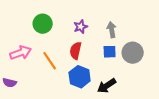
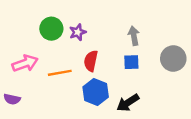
purple star: (81, 27) -> (78, 32), moved
gray circle: (133, 53) -> (173, 58), moved
orange line: (50, 61) -> (60, 73), turned -66

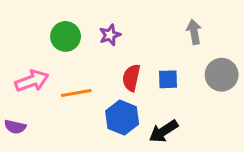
purple star: (78, 32) -> (110, 35), moved
gray arrow: (134, 36) -> (194, 32), moved
red semicircle: (91, 61) -> (131, 78), moved

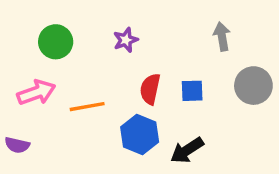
green circle: (66, 36) -> (56, 42), moved

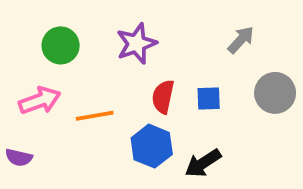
gray arrow: (222, 37) -> (241, 40), turned 52
purple star: (126, 40) -> (136, 44), size x1.5

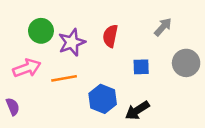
purple star: (136, 44) -> (72, 42), moved
red semicircle: (163, 97) -> (110, 36), moved
purple semicircle: (19, 157) -> (13, 107), turned -126

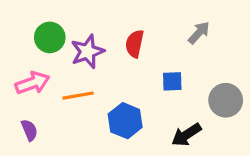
gray circle: (186, 63) -> (226, 100), moved
purple semicircle: (13, 107) -> (29, 130), moved
black arrow: (137, 110) -> (186, 135), moved

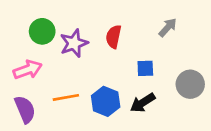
orange line: (78, 96) -> (66, 97), moved
purple semicircle: (29, 130) -> (25, 109), size x1.5
black arrow: (186, 135) -> (143, 103), moved

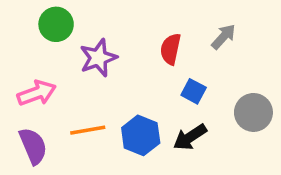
green circle: (42, 31) -> (56, 24), moved
red semicircle: (114, 37) -> (171, 49), moved
blue square: (145, 68) -> (194, 91), turned 30

